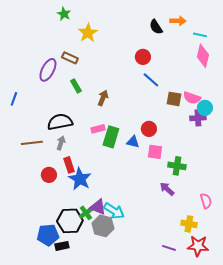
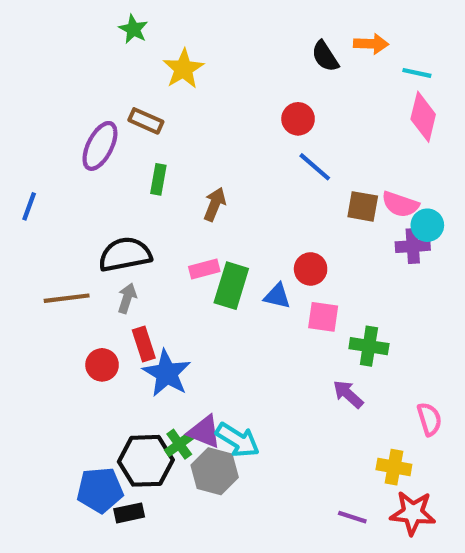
green rectangle: (76, 86) -> (158, 179), turned 40

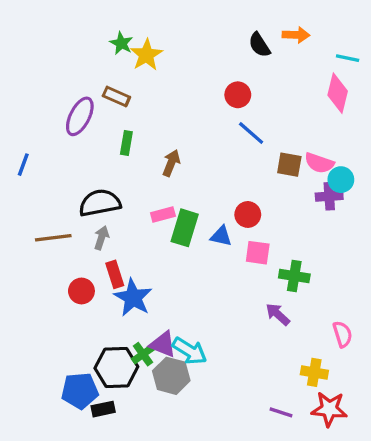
green star: (133, 29) -> (121, 43), moved
cyan line: (417, 73) -> (348, 58), moved

